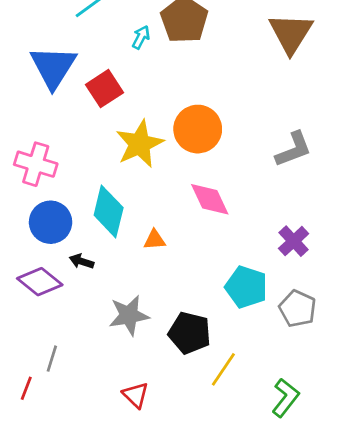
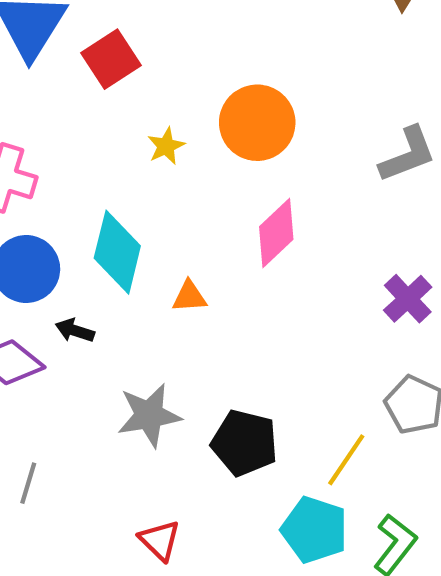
yellow star: (140, 144) -> (166, 146), size x0.5
pink diamond: (210, 199) -> (276, 233), turned 72
cyan pentagon: (246, 287) -> (314, 530), moved
yellow line: (223, 369) -> (346, 460), moved

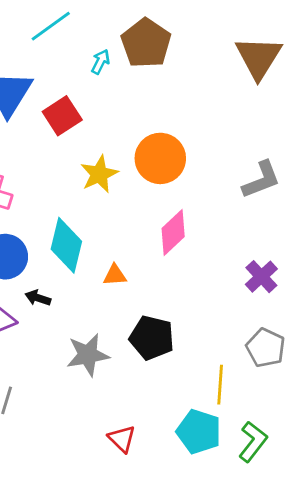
yellow star: (166, 146) -> (99, 174), size x1.5
black pentagon: (244, 443) -> (152, 338), moved
yellow line: (346, 460) -> (220, 385), turned -30
red triangle: (160, 540) -> (122, 439), moved

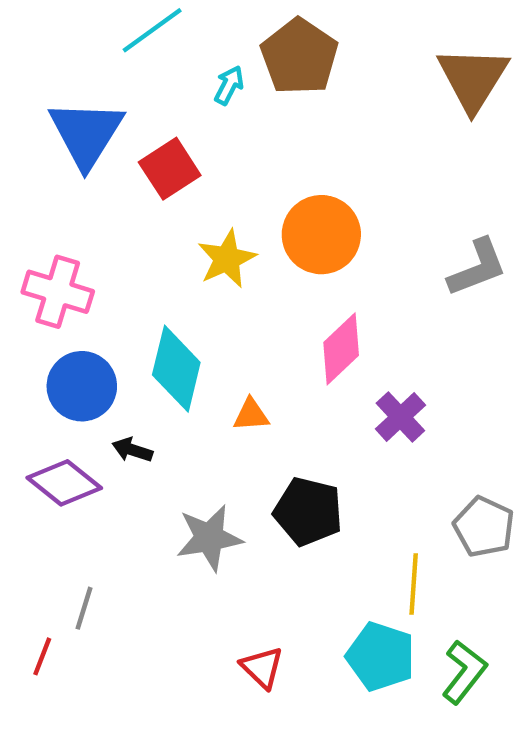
purple cross: (261, 277) -> (400, 417), moved

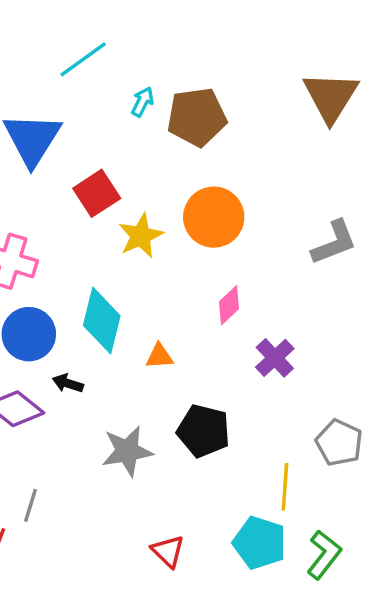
brown pentagon: (299, 57) -> (197, 117), moved, turned 30
red square: (170, 169) -> (97, 193), moved
pink diamond: (341, 349) -> (229, 305), size x0.7

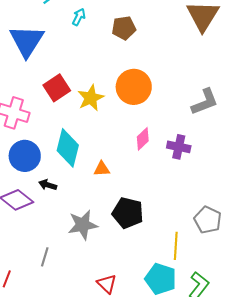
cyan arrow: (142, 102) -> (79, 17), moved
brown pentagon: (197, 117) -> (124, 28), size x0.7
red square: (97, 193) -> (57, 88), moved
purple cross: (275, 358) -> (179, 147), moved, turned -35
gray line: (31, 505) -> (45, 257), moved

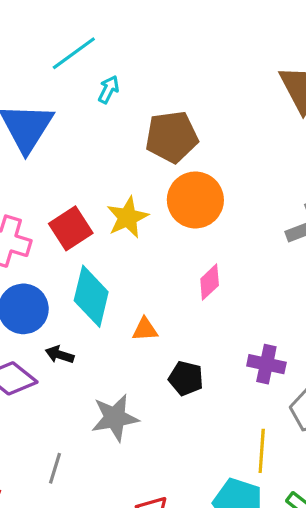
brown pentagon: (124, 28) -> (172, 137), moved, size x1.4
red square: (57, 88) -> (71, 228), moved
purple cross: (179, 147) -> (266, 364), moved
black pentagon: (128, 213) -> (186, 378), moved, size x0.7

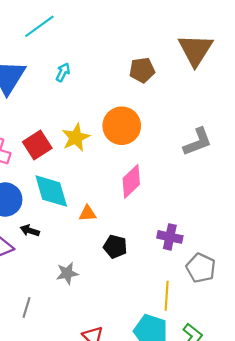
cyan arrow: (109, 89) -> (63, 72), moved
brown pentagon: (172, 137) -> (142, 70), moved, size x0.7
pink diamond: (210, 282) -> (131, 181), size x1.4
cyan diamond: (91, 296) -> (51, 191), turned -30
gray star: (115, 418) -> (67, 273), size x0.7

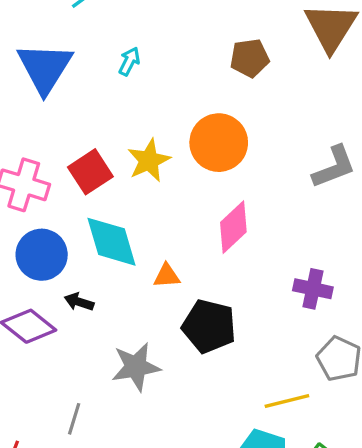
purple cross: (170, 237) -> (313, 289), moved
black pentagon: (115, 247) -> (209, 326), size x1.5
gray star: (67, 273) -> (136, 367), size x1.4
yellow line: (167, 296) -> (287, 401), turned 72

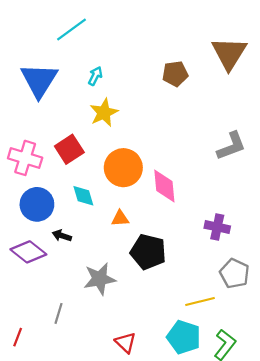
orange circle: (219, 143) -> (123, 168), moved
yellow star: (149, 160) -> (104, 113), moved
pink diamond: (233, 227) -> (164, 186), turned -52
cyan diamond: (111, 242) -> (83, 196), size x0.6

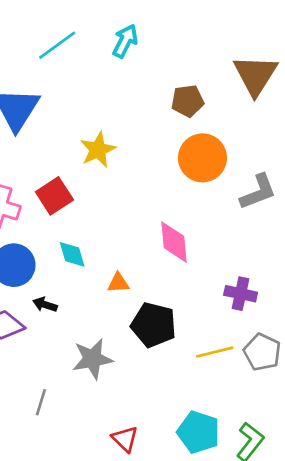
cyan arrow: (95, 76) -> (125, 41), moved, size x1.4
orange circle: (123, 168) -> (202, 158), moved
yellow line: (200, 302) -> (215, 352), moved

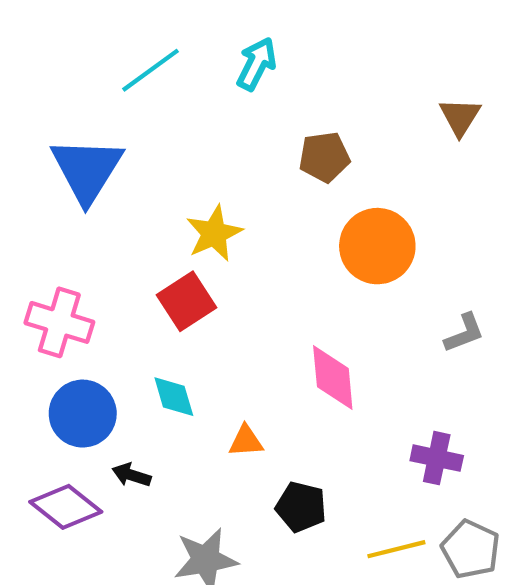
brown triangle: (255, 75) -> (460, 117), size x0.6
brown pentagon: (188, 101) -> (324, 157), moved
gray L-shape: (258, 192) -> (464, 333), moved, size x0.7
red square: (54, 196) -> (187, 301), moved
black pentagon: (154, 325) -> (301, 507), size x0.7

